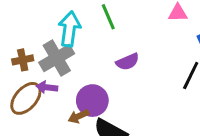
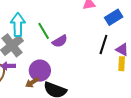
green line: (108, 17) -> (44, 31), moved

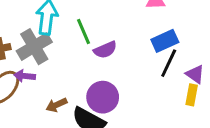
blue rectangle: (114, 17) -> (165, 41), moved
purple circle: (40, 71) -> (103, 97), moved

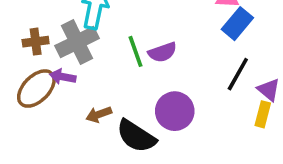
green line: (84, 31) -> (136, 51), moved
blue rectangle: (165, 41) -> (237, 24), moved, turned -30
purple circle: (103, 97) -> (175, 111), moved

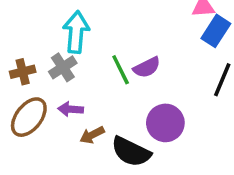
gray cross: (77, 42) -> (63, 67), size x0.7
purple arrow: (63, 77) -> (71, 109), moved

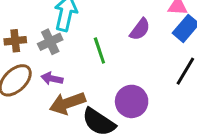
purple semicircle: (147, 67) -> (140, 29), moved, turned -35
brown arrow: (92, 135) -> (67, 103), size x1.6

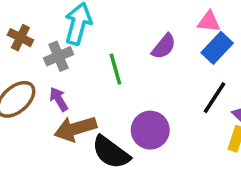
brown cross: (15, 41) -> (20, 38), moved, turned 30
purple arrow: (52, 79) -> (59, 99), turned 45

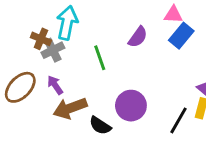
brown cross: (20, 38) -> (41, 39), moved
black line: (214, 98) -> (179, 120), moved
black semicircle: (111, 152) -> (100, 126), size x0.7

